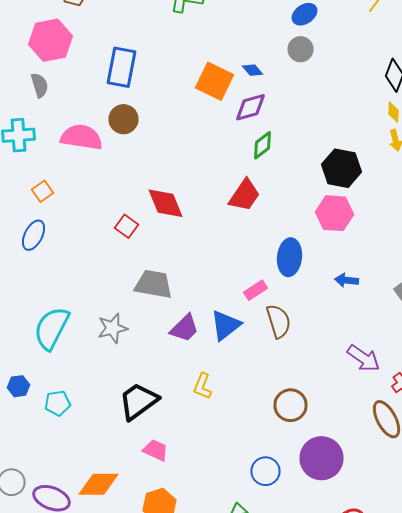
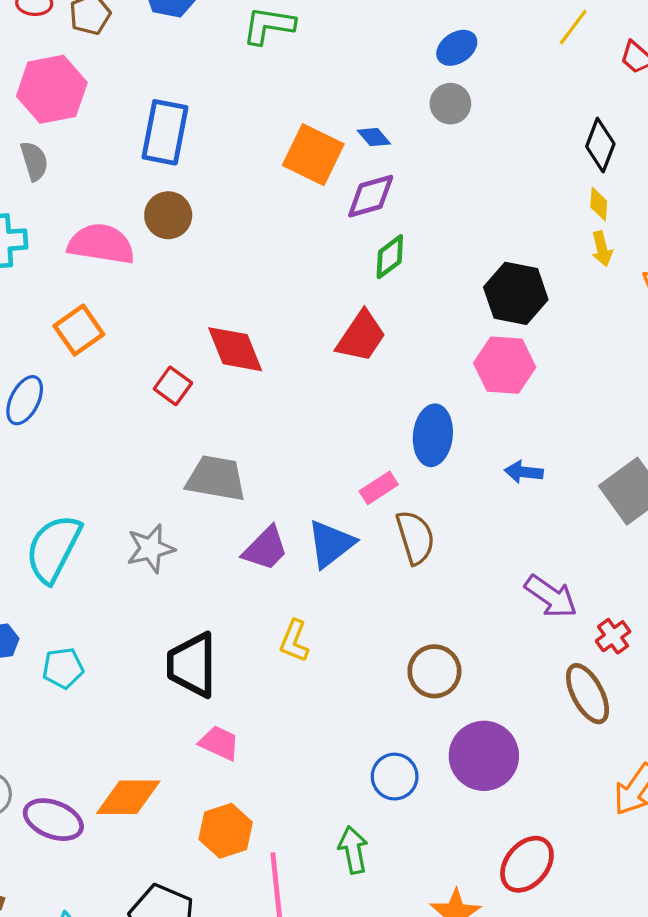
orange square: (42, 191) -> (79, 330), moved, size x1.4
black trapezoid: (138, 401) -> (192, 665), turned -54

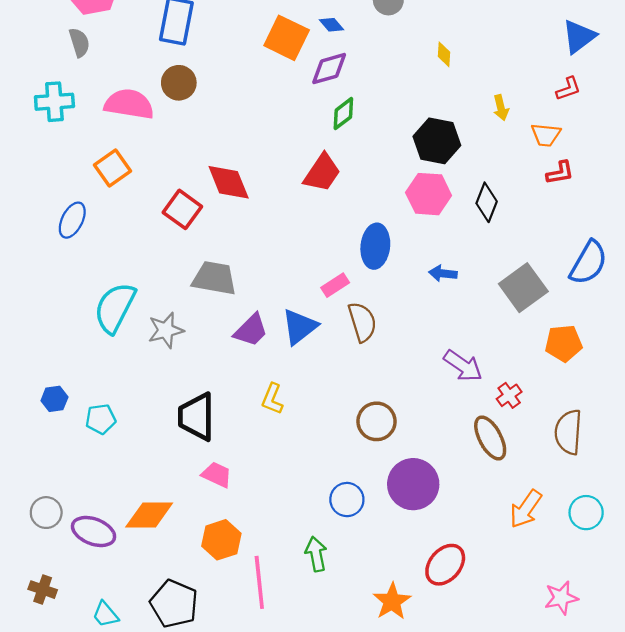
black diamond: (600, 145) -> (487, 202), moved
yellow diamond: (599, 204) -> (444, 54), moved
red square: (173, 386) -> (182, 209), size x1.4
cyan semicircle: (53, 549) -> (115, 308), moved

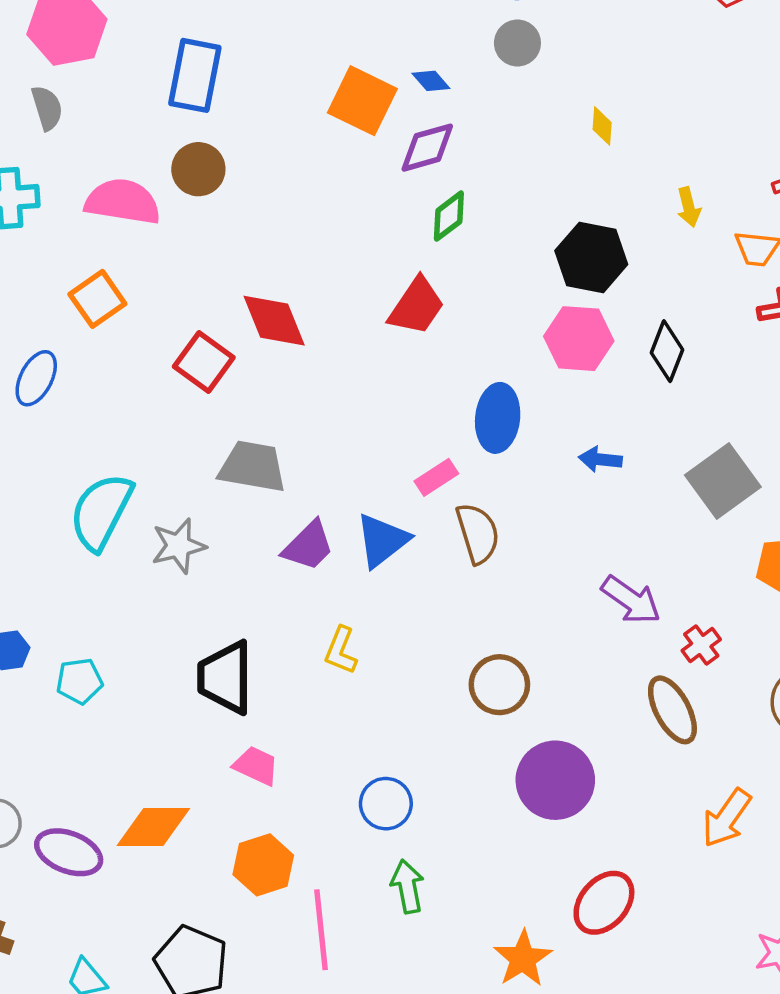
blue circle: (347, 500) -> (386, 804), moved

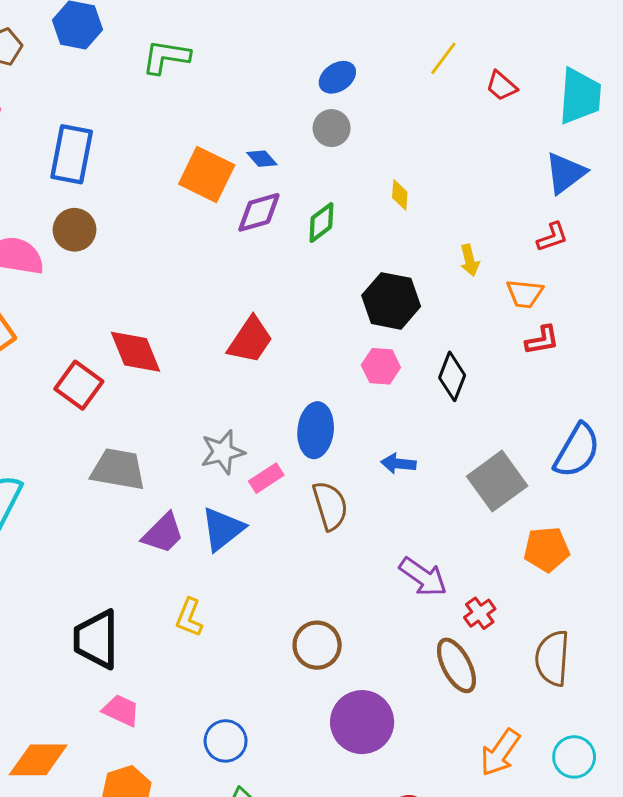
green diamond: (449, 216) -> (321, 222), moved
pink hexagon: (579, 339) -> (381, 366), size x0.7
brown semicircle: (478, 533) -> (330, 506), moved
gray star: (179, 546) -> (223, 452), moved

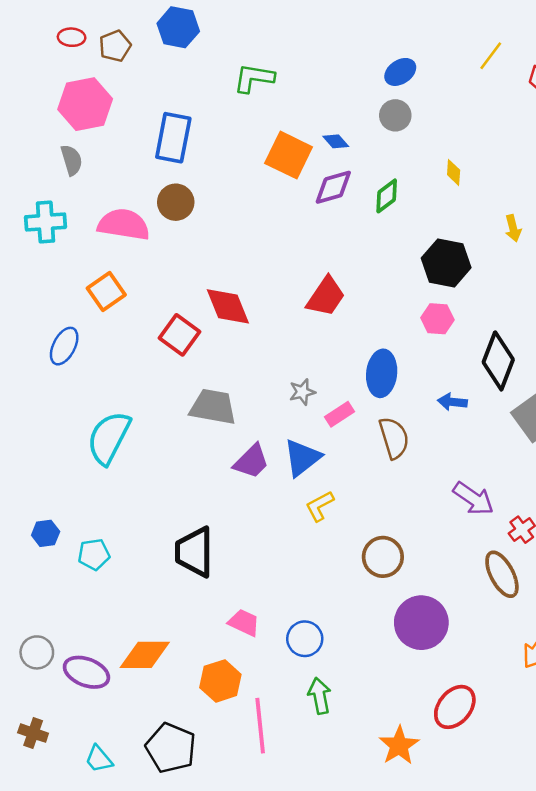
green L-shape: (166, 57) -> (254, 78), moved
black diamond: (452, 376) -> (498, 361), moved, size x1.4
gray star: (223, 452) -> (302, 392), size x0.7
yellow L-shape: (189, 618) -> (320, 506), moved, turned 40
pink trapezoid: (121, 710) -> (244, 623), moved

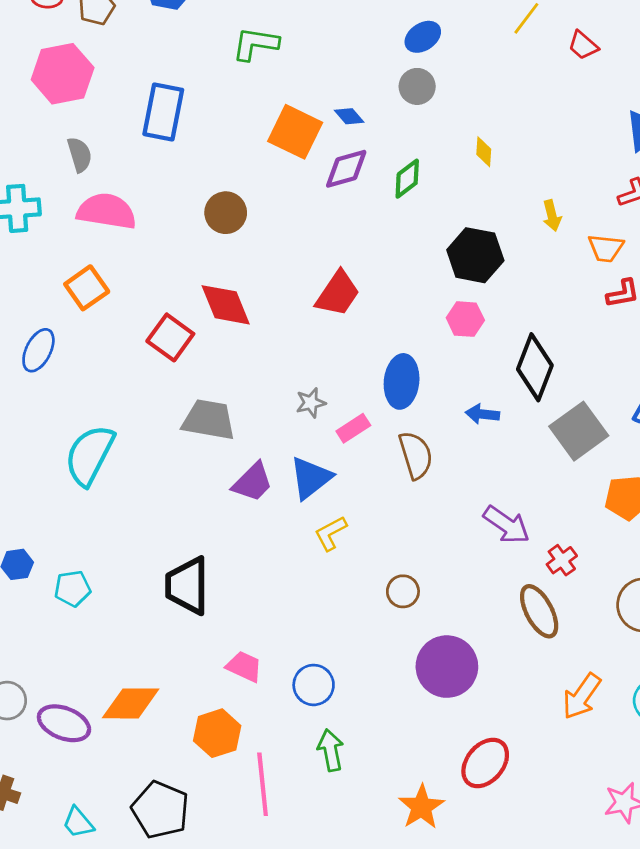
gray semicircle: (72, 160) -> (80, 155), moved
brown circle: (176, 202) -> (226, 213), moved
brown circle: (383, 557) -> (403, 591), size x0.7

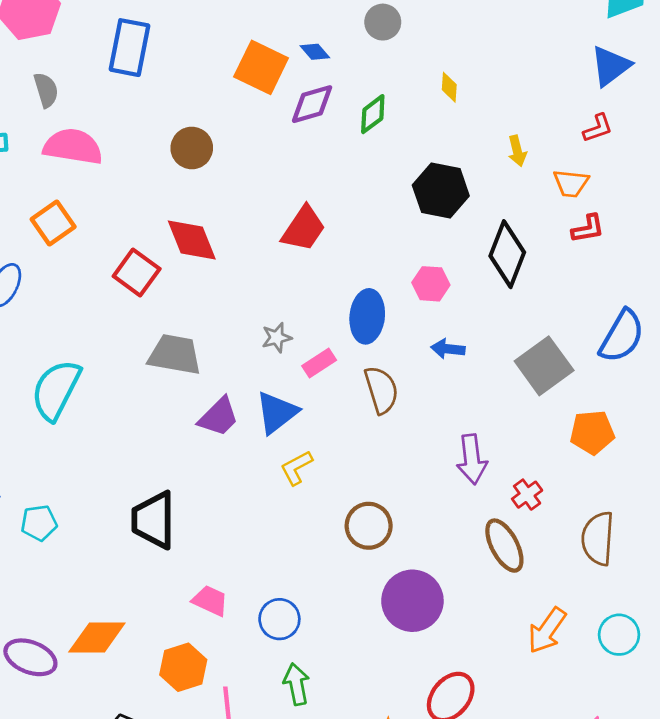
pink hexagon: (465, 319) -> (431, 284), moved
black diamond: (535, 367) -> (507, 254), moved
purple arrow: (506, 525) -> (472, 459), turned 48
brown circle: (403, 591) -> (369, 526), size x1.4

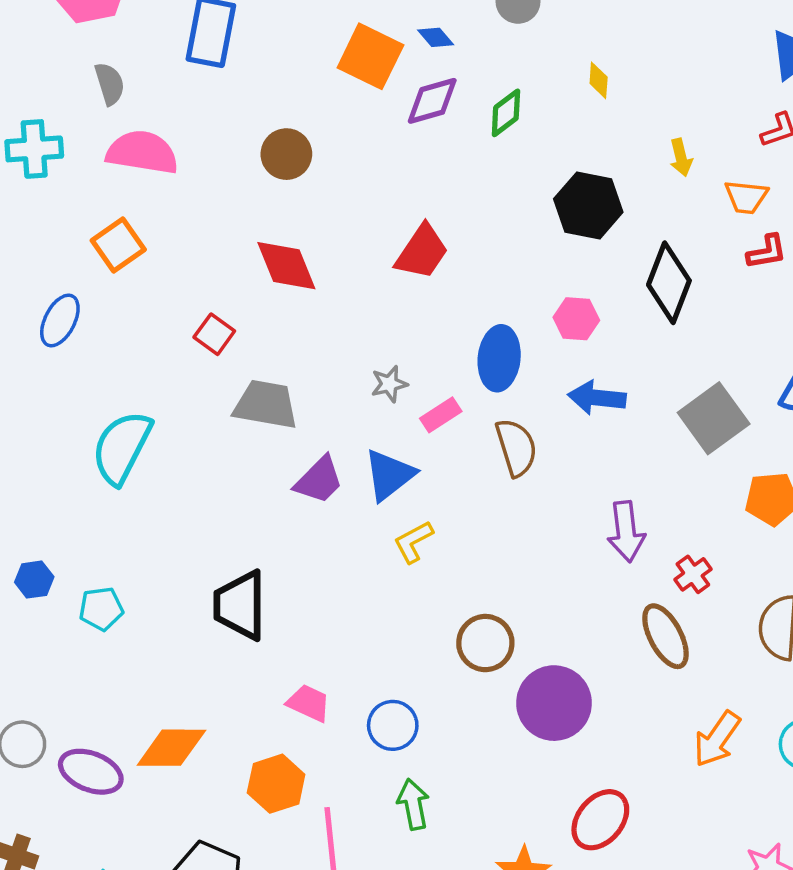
red square: (137, 272) -> (214, 334), moved, size x0.7
blue arrow: (448, 349) -> (597, 398), size x1.4
brown circle: (369, 526) -> (485, 643), moved

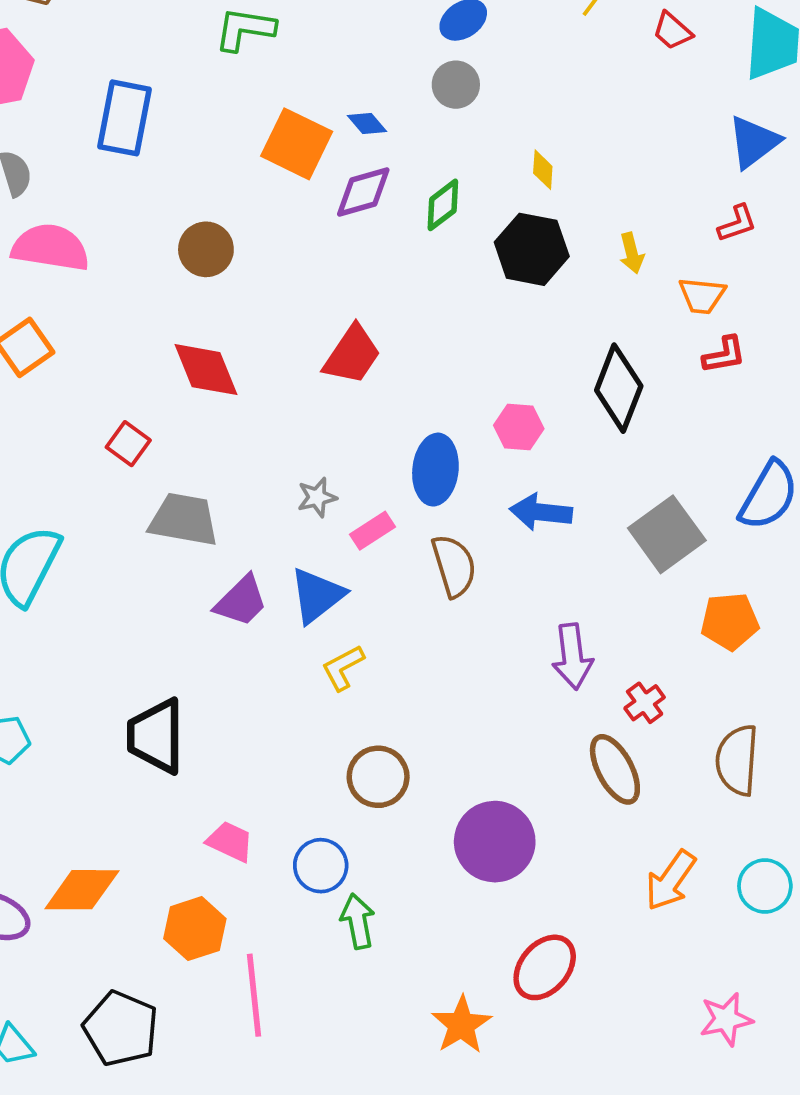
black hexagon: (588, 206) -> (532, 249), moved
brown circle: (485, 643) -> (378, 777), moved
green arrow: (413, 804) -> (358, 921), moved

